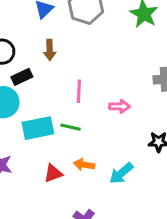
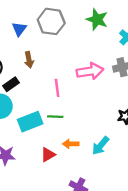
pink arrow: (120, 106) -> (90, 71), moved, size x1.6

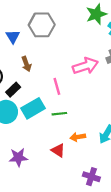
green star: (97, 19) -> (96, 14), moved, turned -30
cyan rectangle: (30, 122) -> (33, 108), moved
red triangle: (48, 155) -> (58, 150), turned -48

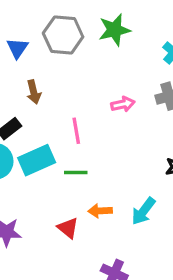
green star: (96, 14) -> (114, 30), moved
pink arrow: (85, 66) -> (123, 104), size x0.6

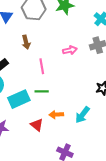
brown arrow: (34, 92) -> (26, 42), moved
cyan rectangle: (37, 160) -> (19, 99), moved

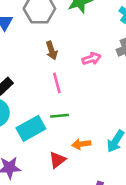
brown arrow: (26, 42) -> (52, 51), moved
red triangle: (37, 125) -> (57, 160), turned 48

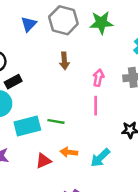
pink arrow: (91, 59) -> (98, 78), turned -77
pink line: (57, 83) -> (96, 106), moved

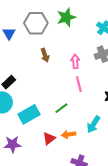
green line: (56, 121) -> (61, 108), moved, turned -32
orange arrow: (69, 152) -> (69, 134), moved

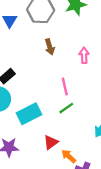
pink line: (79, 84) -> (65, 86), moved
orange arrow: (69, 134) -> (69, 156), moved, turned 48

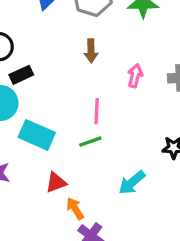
cyan rectangle: (29, 114) -> (37, 135), turned 35

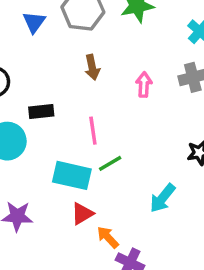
black rectangle: (21, 75) -> (41, 112), moved, turned 30
pink line: (97, 111) -> (93, 131), moved
cyan rectangle: (37, 135) -> (72, 175), moved

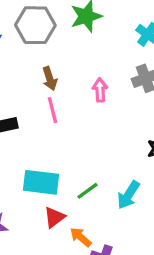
pink line: (93, 131) -> (53, 110), moved
green line: (110, 163) -> (88, 191), moved

